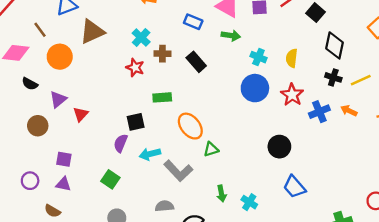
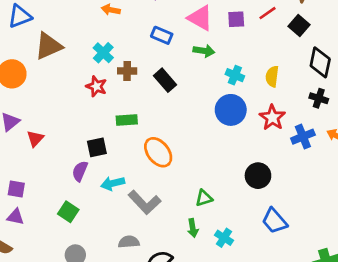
green triangle: (211, 149) -> (204, 198), moved

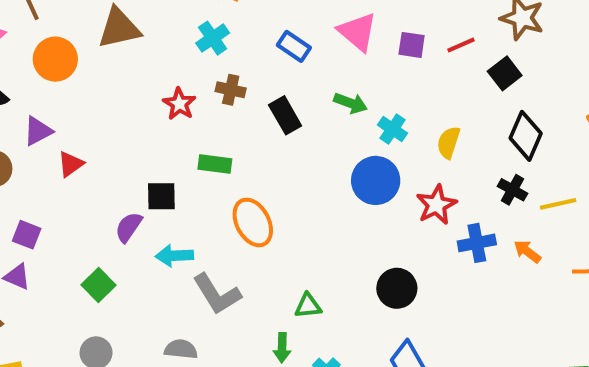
green arrow: (204, 51) -> (351, 103), moved
cyan cross: (103, 53) -> (213, 38), moved

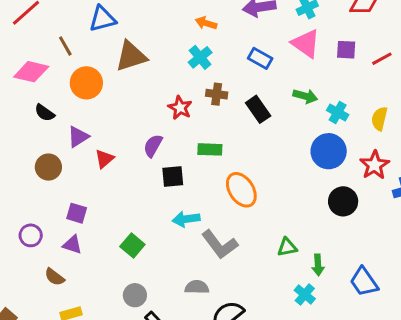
red line: (461, 45) -> (382, 59), moved
purple semicircle: (129, 227) -> (153, 146), moved
black circle: (397, 288) -> (343, 201), moved
green arrow: (282, 348) -> (318, 265), moved

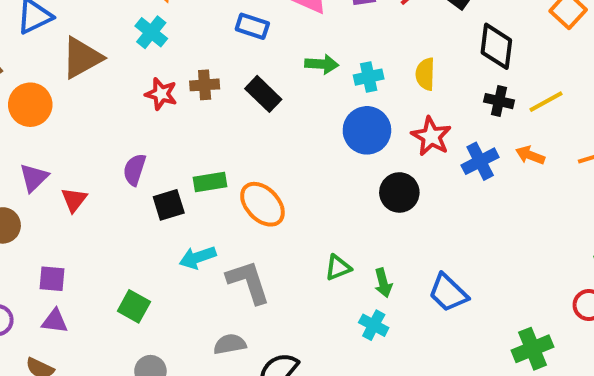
cyan cross: (200, 57) -> (151, 32), moved
red star: (180, 108) -> (161, 94), moved
cyan cross: (338, 113) -> (369, 77), turned -30
green rectangle: (210, 149) -> (210, 182), moved
gray L-shape: (220, 245) -> (248, 282), turned -150

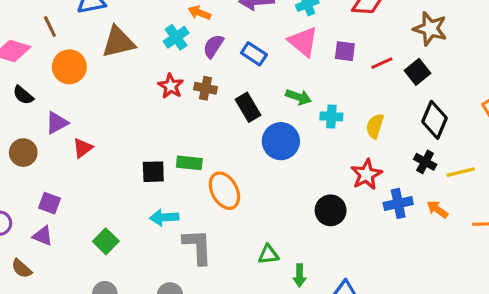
blue circle: (367, 130) -> (281, 141), moved
purple semicircle: (135, 170) -> (213, 46), moved

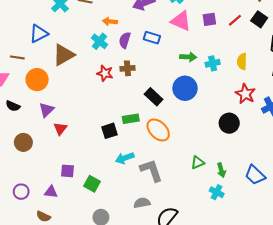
brown line: (50, 26) -> (17, 57), turned -40
black rectangle: (248, 107) -> (154, 97), moved
purple triangle: (57, 123) -> (46, 110), moved
purple square: (49, 203) -> (68, 171), moved

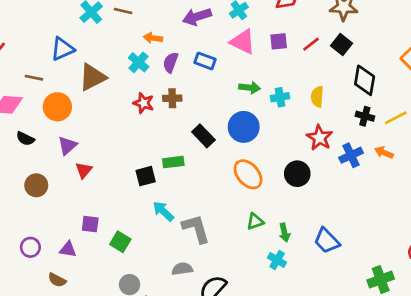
orange ellipse: (158, 130) -> (248, 174), moved
cyan arrow: (125, 158) -> (163, 211), turned 60

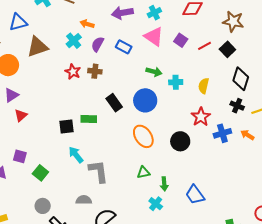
purple square: (279, 41) -> (181, 40), turned 32

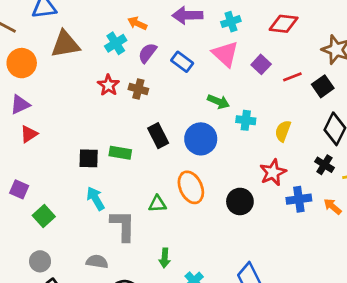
green triangle: (143, 172) -> (157, 204), moved
green arrow: (164, 184) -> (165, 258), moved

